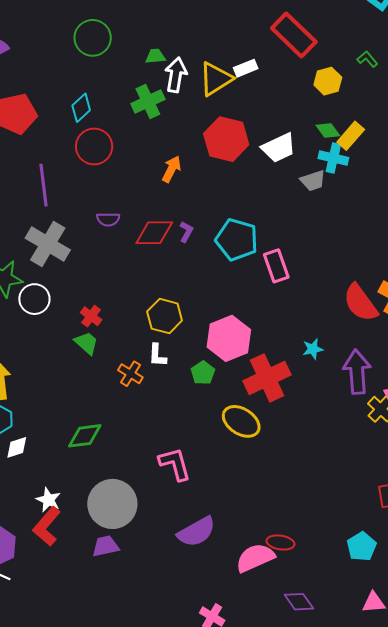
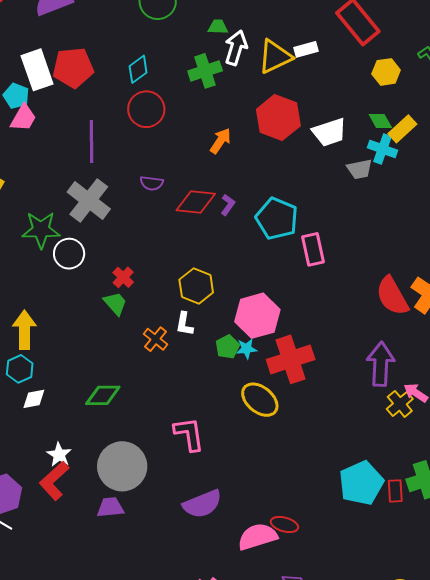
cyan star: (313, 349) -> (247, 349), moved
cyan pentagon: (362, 547) -> (361, 483), moved, size x1.5

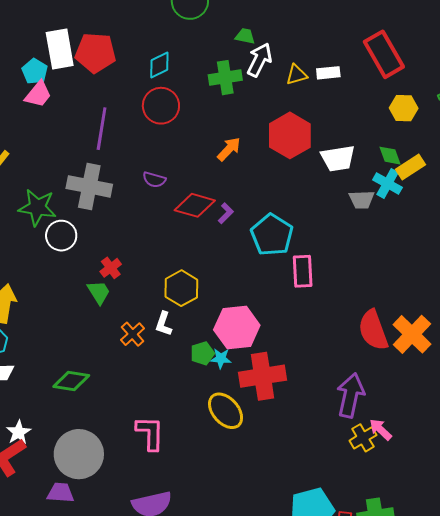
yellow triangle: (275, 57) -> (297, 75), size x0.6
gray cross: (89, 201) -> (89, 186), turned -36

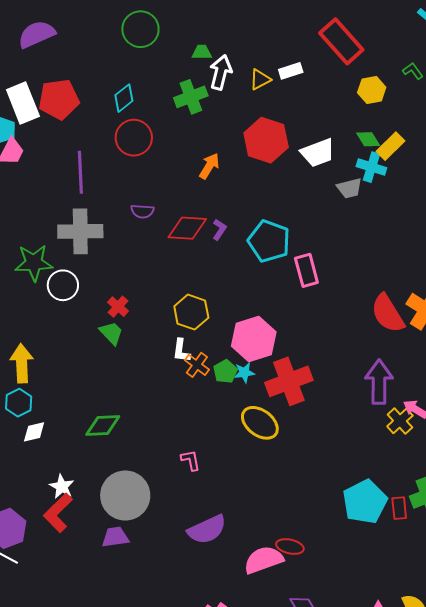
orange cross: (133, 334) -> (197, 365), moved
pink L-shape: (150, 433) -> (191, 460), size x0.6

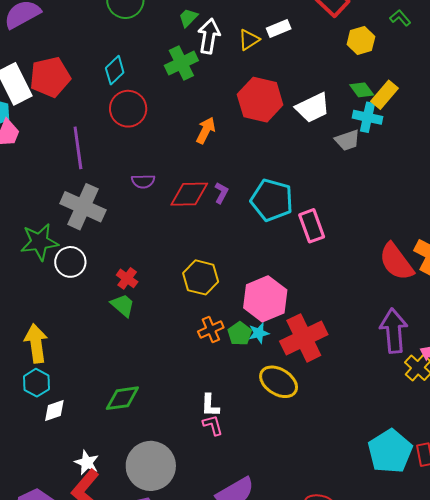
green trapezoid: (202, 52) -> (188, 18), turned -40
gray cross: (80, 231) -> (83, 207), turned 30
white L-shape: (181, 351) -> (210, 405), moved
orange cross: (197, 365) -> (211, 330), turned 35

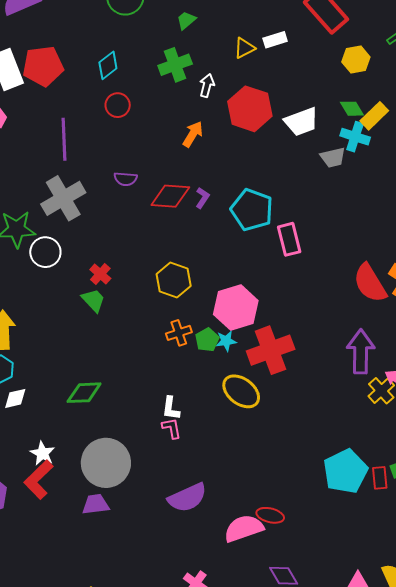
white arrow: (209, 36) -> (207, 86), moved, size x0.7
red circle: (128, 109) -> (118, 105), size x0.7
gray cross: (83, 207) -> (63, 198), turned 30

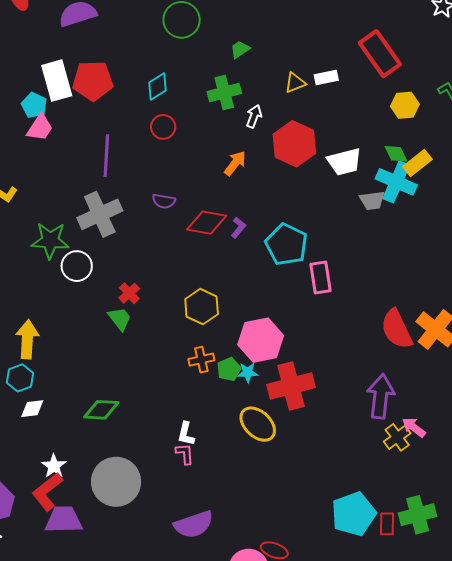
cyan cross: (355, 137) -> (396, 182), size x1.4
purple trapezoid: (96, 504) -> (64, 520), moved, size x1.4

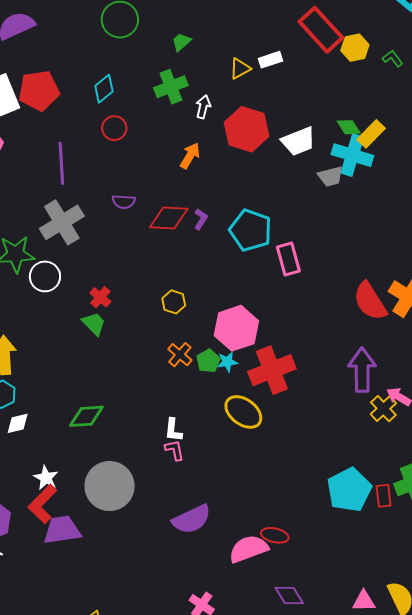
yellow hexagon: (405, 105) -> (355, 48), moved
yellow hexagon: (202, 307) -> (174, 302), size x0.7
orange cross: (201, 360) -> (180, 355), turned -30

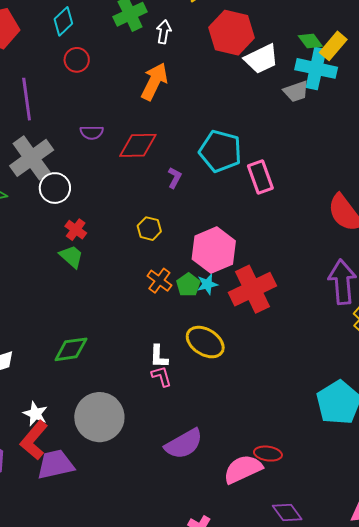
red hexagon: (247, 129) -> (231, 33), moved
orange arrow: (190, 156) -> (154, 82), size x1.4
purple L-shape: (201, 219) -> (175, 178), moved
white circle: (45, 276) -> (55, 188), moved
yellow ellipse: (243, 412) -> (205, 342), moved

